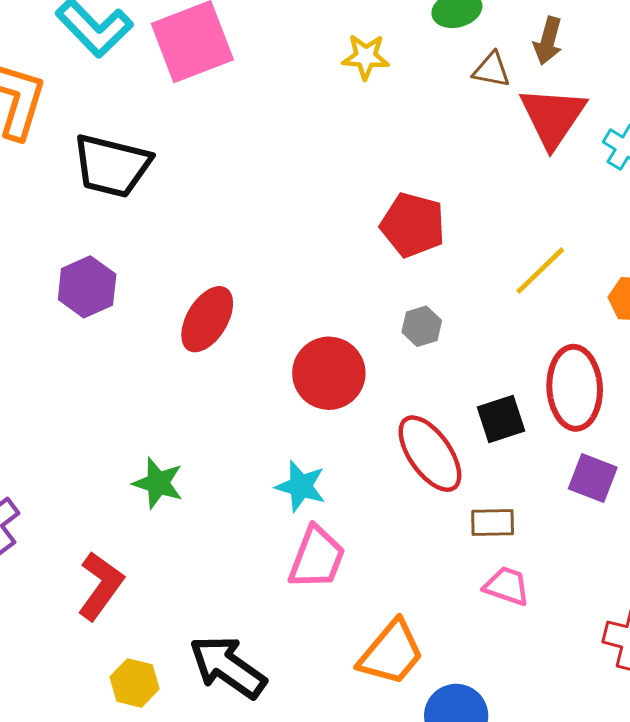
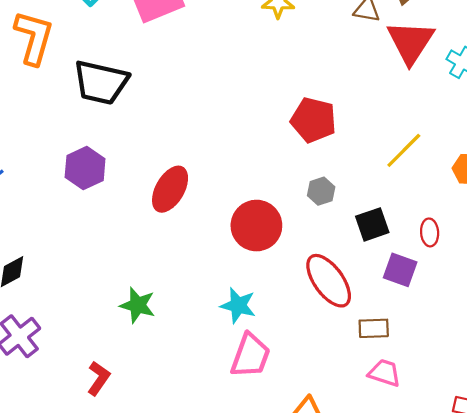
red ellipse: (575, 388) -> (430, 232), size x0.5
black square: (501, 419) -> (372, 224), moved
purple square: (593, 478) -> (400, 270), moved
red L-shape: (100, 586) -> (99, 378), size x0.7

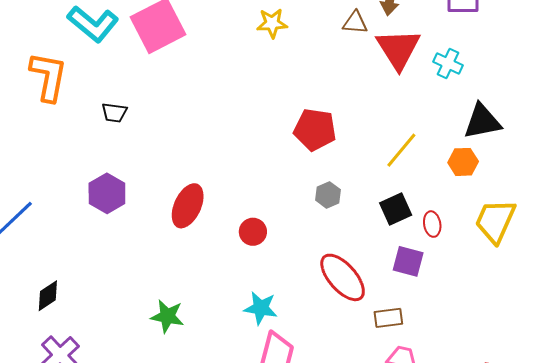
black trapezoid: (101, 82) -> (114, 113), size x0.5
black square: (372, 224) -> (396, 209), moved
red circle: (256, 226) -> (253, 232), moved, size x0.6

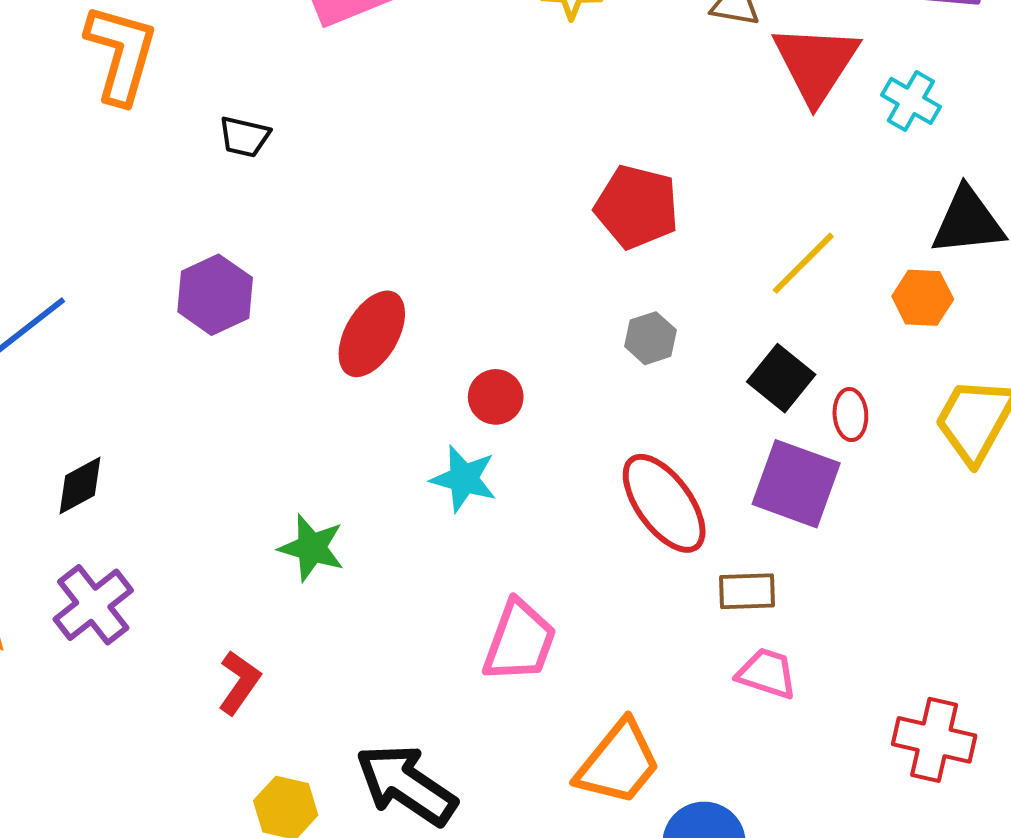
black square: (396, 209) -> (781, 378), turned -32
purple square: (408, 261) -> (796, 484), size x1.4
cyan star: (261, 308) -> (464, 479), moved

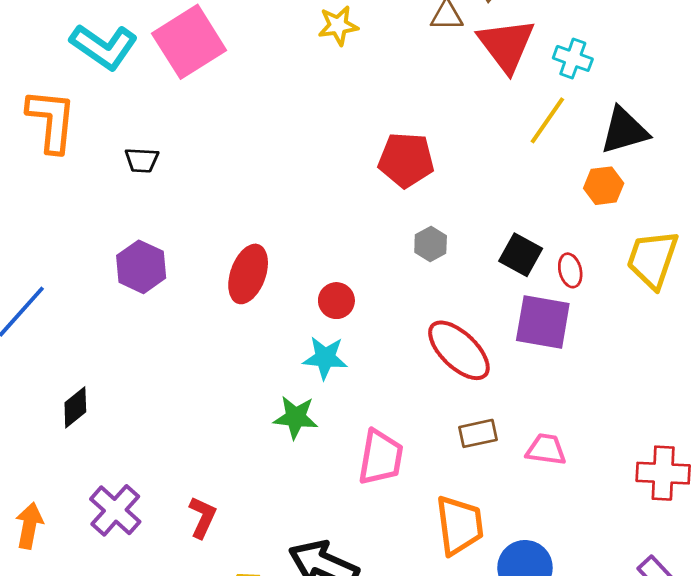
yellow line: (803, 263) -> (547, 120), moved
green star: (312, 548) -> (296, 417), moved
brown rectangle: (747, 591) -> (478, 433), moved
purple cross: (93, 605) -> (115, 510), moved
orange trapezoid: (618, 763) -> (459, 525), turned -36

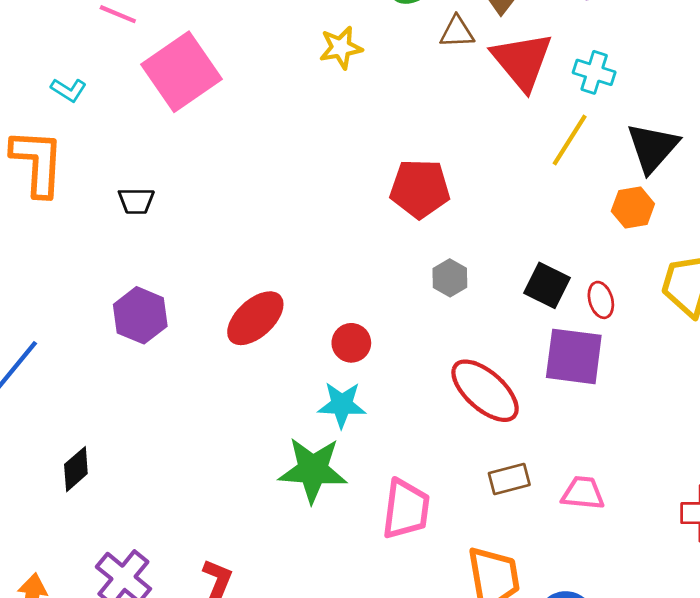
cyan L-shape: (104, 47) -> (69, 90), moved, size x0.5
black triangle: (624, 131) -> (653, 147), turned -30
red ellipse: (248, 274) -> (255, 318), turned 30
green star: (296, 417) -> (313, 470), size x1.4

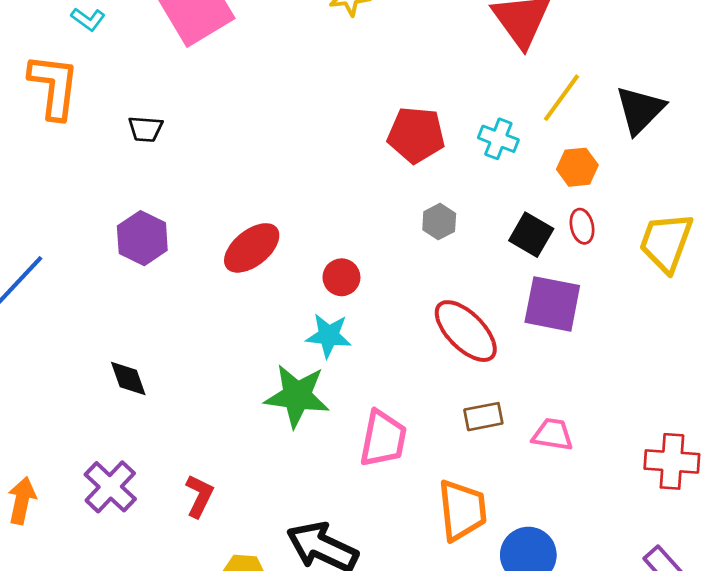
cyan cross: (594, 72) -> (498, 139), moved
orange hexagon: (633, 208) -> (577, 167), moved
red ellipse: (601, 300) -> (582, 226), moved
black diamond: (76, 469) -> (128, 379), moved, turned -72

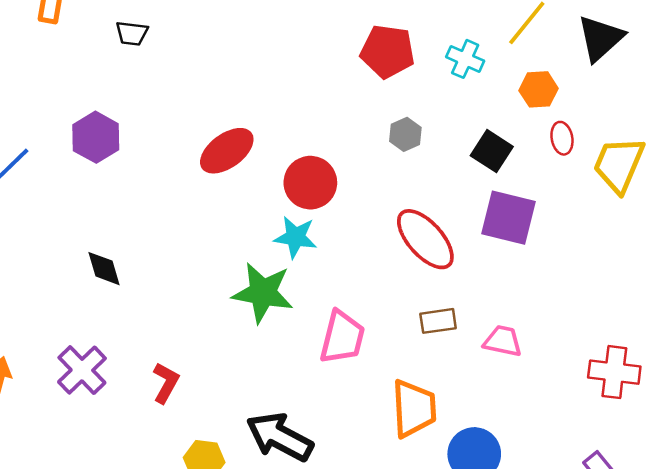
red ellipse: (582, 226) -> (562, 138), moved
purple hexagon: (142, 238) -> (96, 137), moved
red circle: (341, 277) -> (310, 183), size x1.5

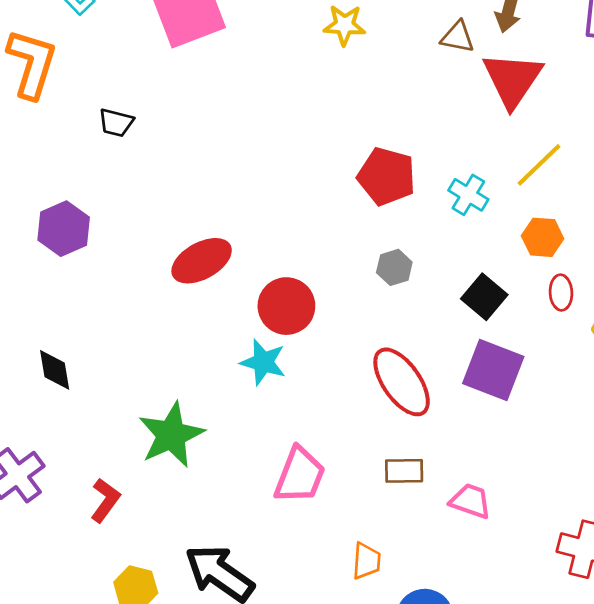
green star: (263, 293) -> (171, 435), moved, turned 30
orange trapezoid: (414, 408) -> (366, 561), size x0.6

